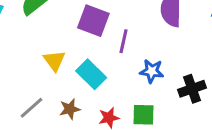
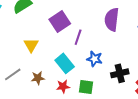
purple square: (93, 21) -> (60, 22), turned 30
cyan rectangle: (91, 74) -> (65, 63), moved

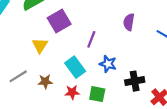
purple semicircle: (112, 20) -> (129, 22), size x0.7
purple square: (60, 22) -> (59, 21), moved

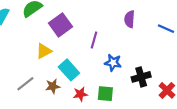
yellow triangle: (40, 45) -> (44, 51), turned 35
cyan rectangle: (75, 67) -> (69, 70), moved

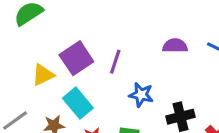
purple semicircle: (130, 19) -> (175, 46), moved, turned 84
purple square: (60, 25) -> (76, 58), moved

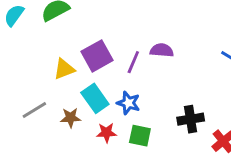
purple semicircle: (175, 46) -> (162, 50), moved
blue star: (141, 95) -> (128, 103), moved

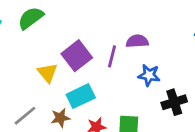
yellow triangle: (64, 69) -> (47, 73), turned -40
cyan rectangle: (95, 98) -> (81, 96), turned -72
blue star: (128, 103) -> (149, 75), moved

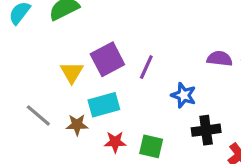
purple semicircle: (137, 41) -> (220, 59), moved
gray line: (25, 116) -> (38, 115), turned 70

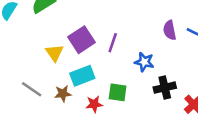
purple semicircle: (220, 59) -> (170, 30), turned -102
green square: (151, 146) -> (118, 92), moved

